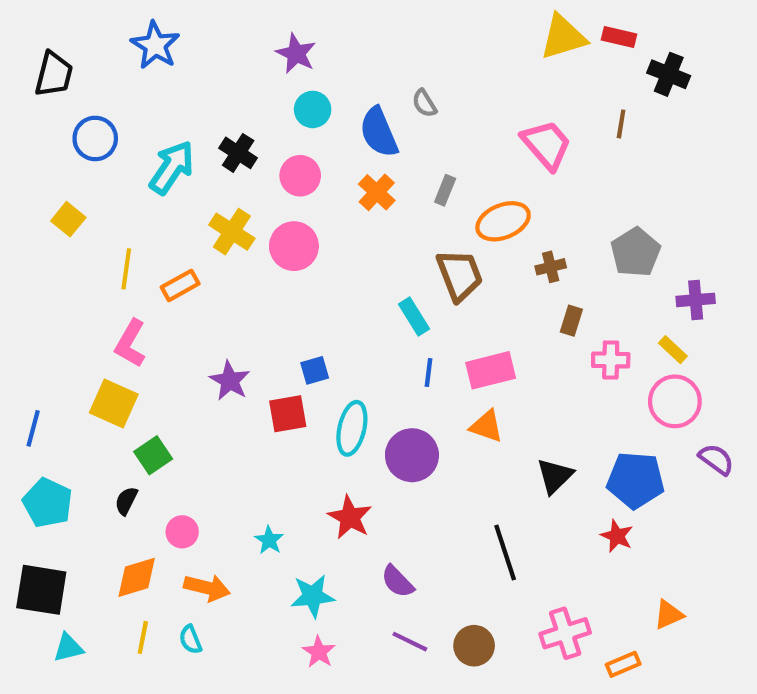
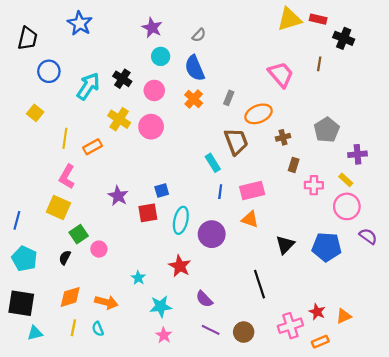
gray semicircle: (424, 103) -> (199, 35), moved, turned -104
pink circle: (182, 532) -> (99, 249), moved
red star: (617, 536) -> (317, 312), moved

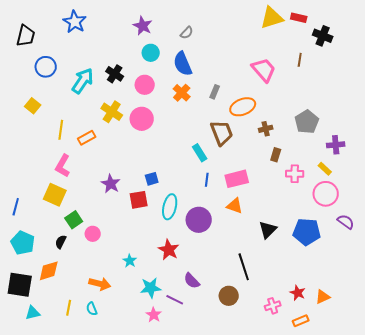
orange diamond: (70, 297) -> (49, 271), moved
pink cross: (290, 326) -> (273, 306), size x0.7
purple line: (211, 330) -> (175, 300), moved
brown circle: (244, 332) -> (229, 296), moved

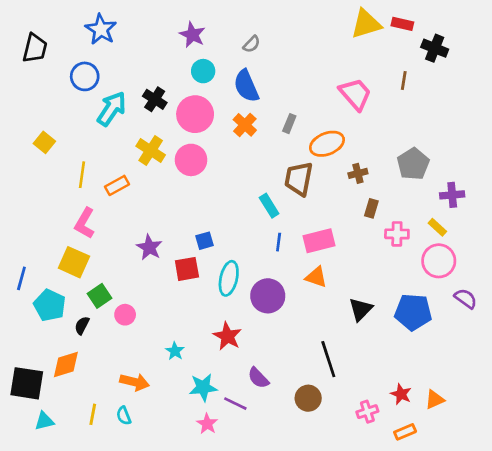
blue circle: (46, 67) -> (85, 76), moved
pink circle: (145, 85) -> (195, 114), size x1.4
brown trapezoid: (222, 133) -> (299, 179), turned -148
cyan pentagon: (23, 243) -> (50, 305), moved

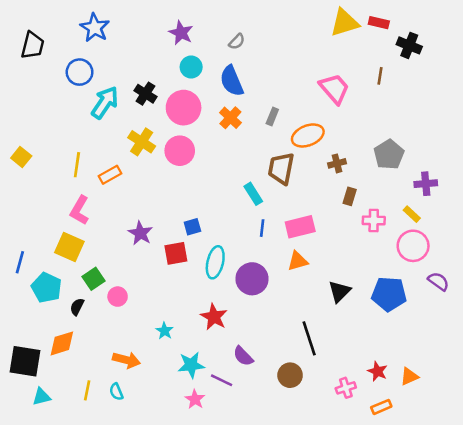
yellow square: (44, 142) -> (21, 157), moved
orange triangle: (316, 277) -> (298, 261), turned -35

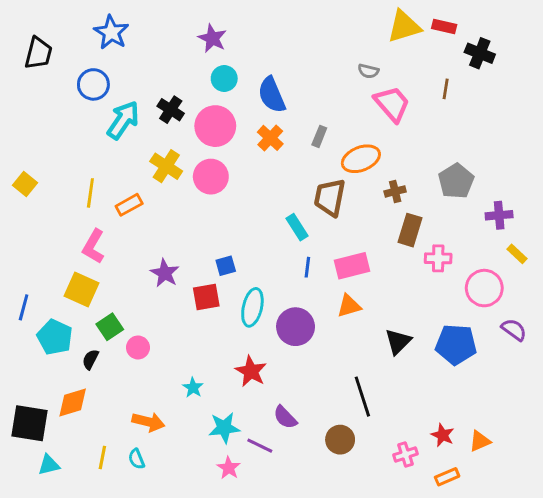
gray semicircle: (237, 42) -> (368, 71), moved, turned 60
brown rectangle: (350, 196) -> (410, 230), size x1.5
yellow rectangle: (412, 214) -> (517, 254), moved

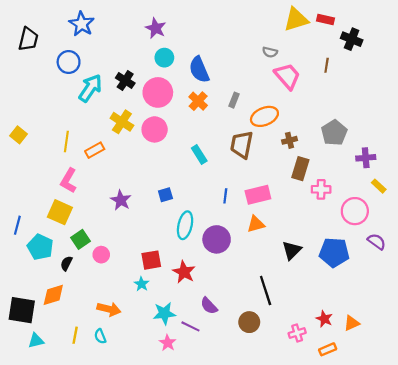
cyan rectangle: (297, 227) -> (199, 154), moved
red square: (206, 297) -> (151, 260), moved

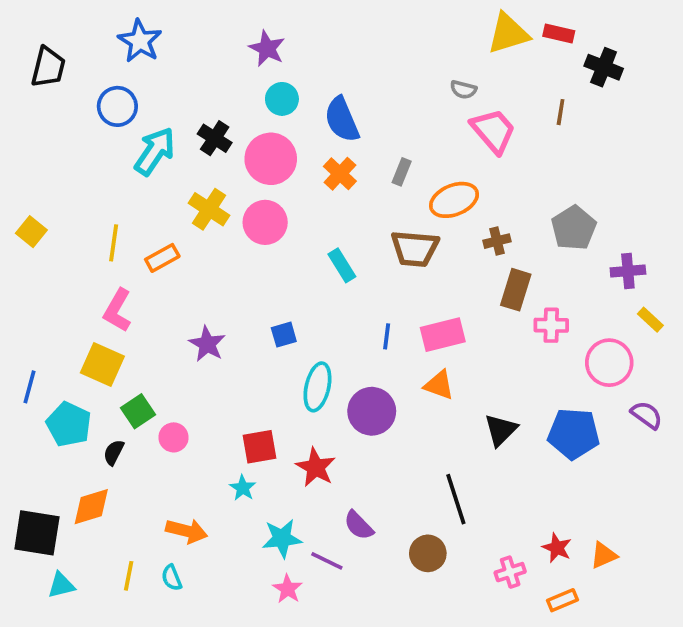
brown trapezoid: (242, 145) -> (415, 249), turned -96
orange triangle: (256, 224) -> (439, 385), turned 36

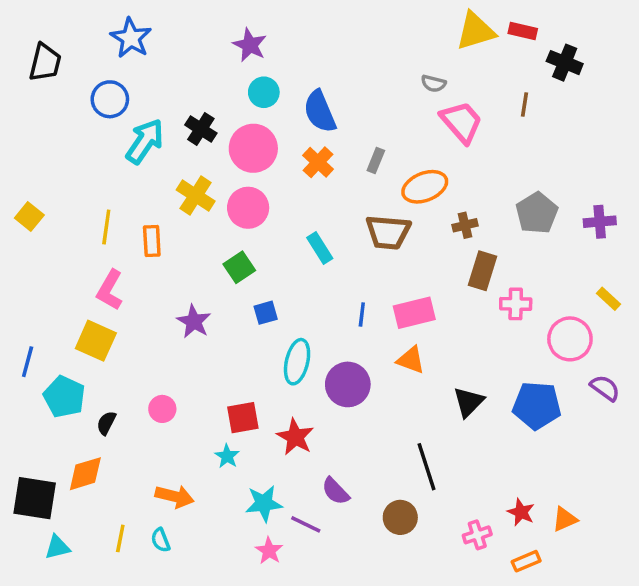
orange rectangle: (162, 258) -> (152, 241), turned -64
purple cross: (628, 271) -> (600, 222), moved
green square: (138, 411) -> (239, 267), moved

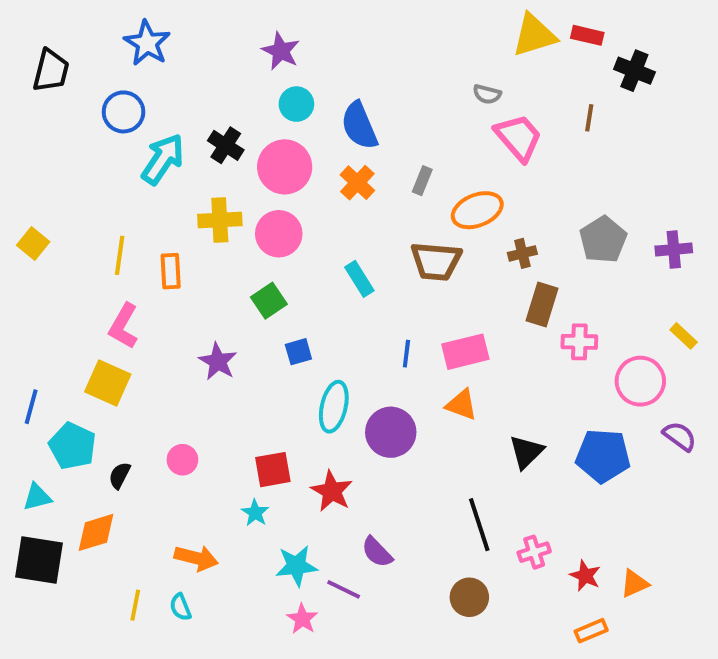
yellow cross: (196, 195) -> (220, 220), turned -36
brown circle: (400, 517) -> (469, 597), moved
pink cross: (477, 535) -> (534, 552), moved
cyan triangle: (57, 547) -> (37, 497), moved

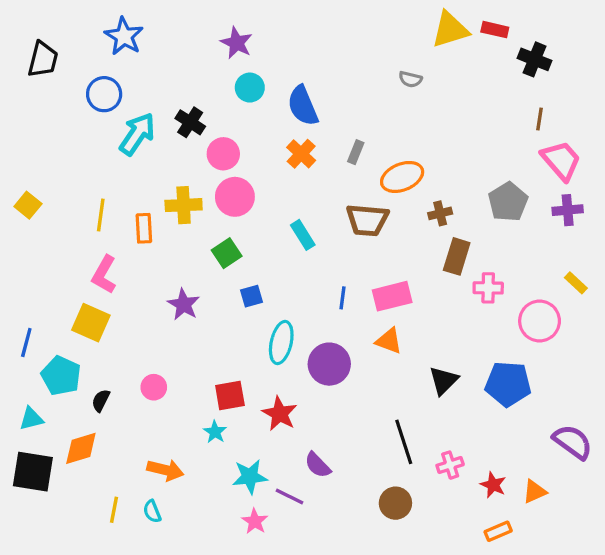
brown line: (589, 118) -> (540, 119), moved
pink trapezoid: (518, 137) -> (561, 160), moved
pink circle: (285, 167) -> (223, 154), moved, size x0.7
yellow cross: (220, 220) -> (184, 205), moved
purple semicircle: (680, 436) -> (573, 442), moved, size x1.4

